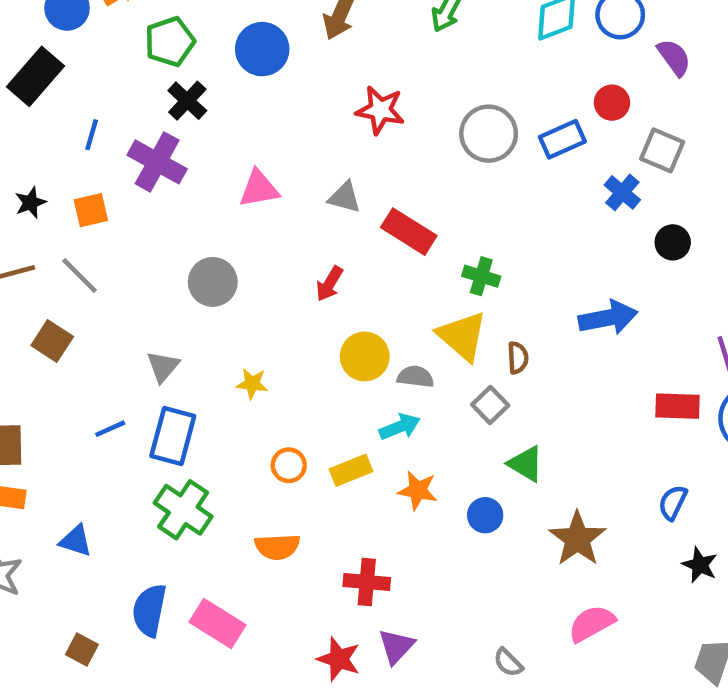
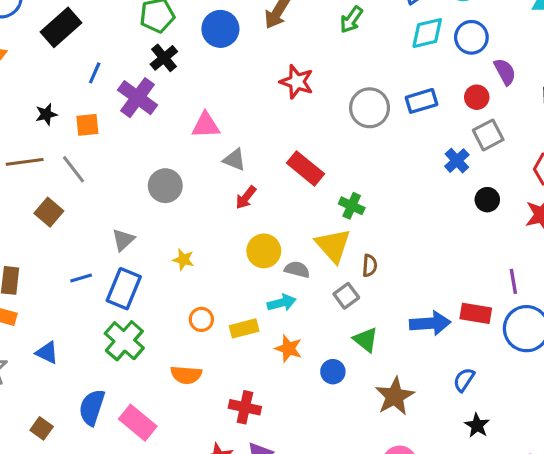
red circle: (612, 103) -> (477, 97), moved
blue rectangle: (562, 139) -> (422, 101), moved
gray square: (662, 150) -> (488, 135), turned 32
gray triangle: (345, 197) -> (234, 160), moved
blue arrow: (608, 318) -> (430, 323), moved

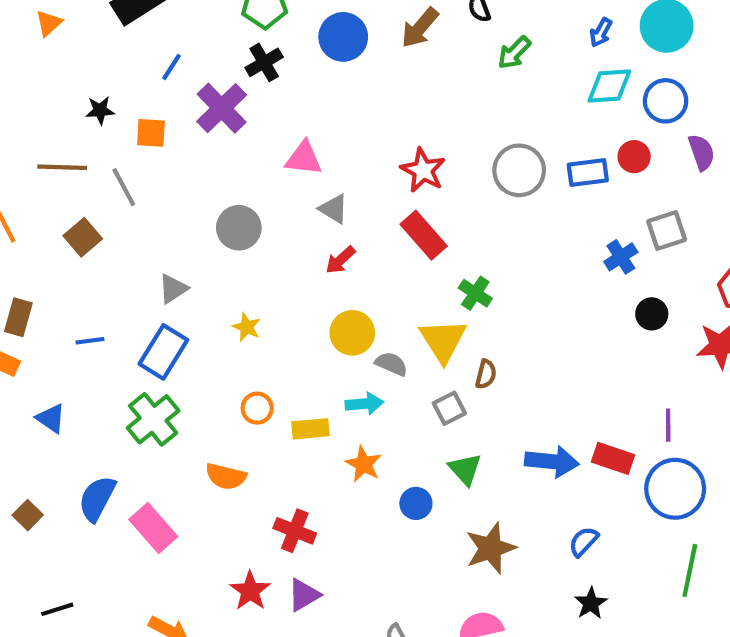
red star: (297, 82) -> (423, 170), moved
red circle: (477, 97) -> (634, 157), moved
blue line: (81, 278) -> (90, 341), moved

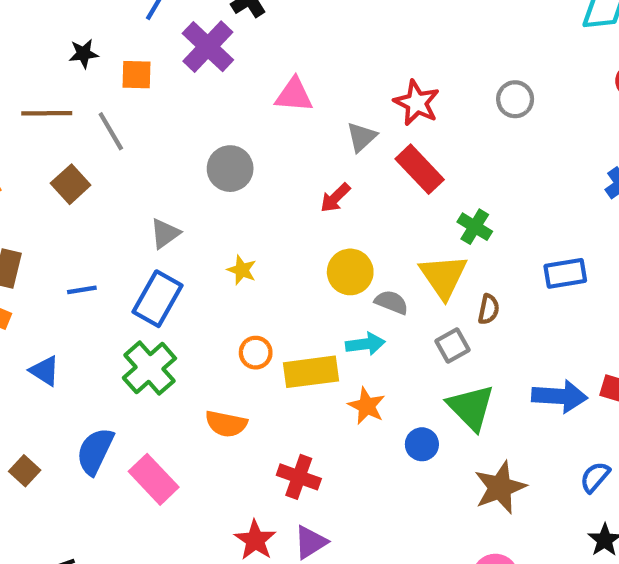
gray circle: (519, 170) -> (515, 99), size x0.7
blue rectangle: (588, 172) -> (565, 273), moved
gray triangle: (334, 209) -> (362, 137), moved, turned 48
yellow rectangle: (310, 429) -> (311, 372), size x1.4
green triangle: (465, 469) -> (471, 407), size x1.4

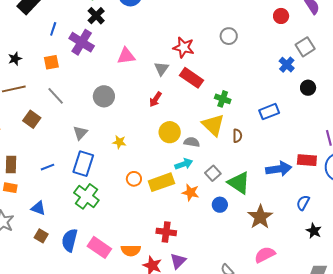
black star: (84, 54) -> (15, 59), moved
gray line: (111, 131) -> (56, 96), moved
gray square: (452, 346) -> (213, 173), moved
orange semicircle: (226, 424) -> (131, 250), moved
brown square: (25, 471) -> (41, 236), moved

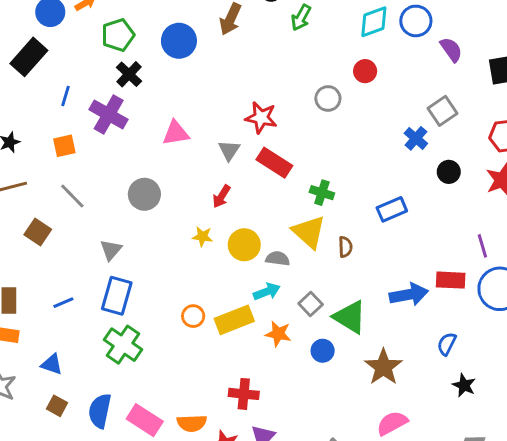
red circle: (281, 16) -> (365, 71), moved
yellow star: (119, 142) -> (203, 237), moved

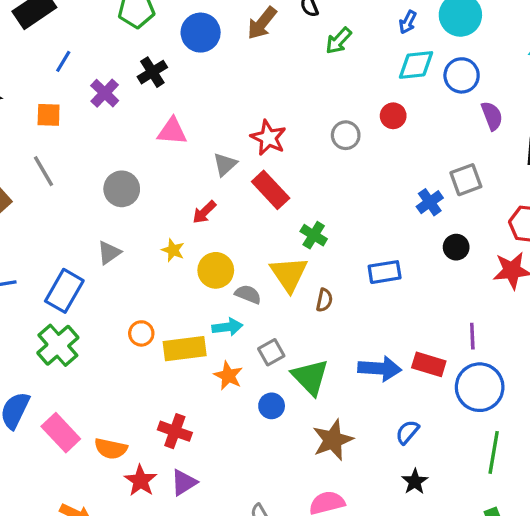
black cross: (129, 74) -> (152, 72), moved
purple cross: (109, 115) -> (105, 93), size x0.7
gray triangle: (111, 250) -> (109, 253), moved

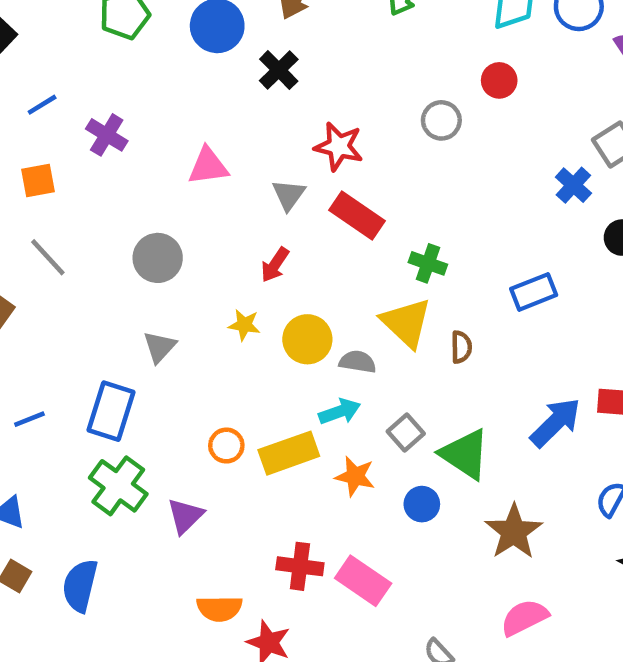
blue line: (63, 61) -> (42, 105), turned 40
black cross: (152, 72) -> (279, 70), moved
blue arrow: (380, 369) -> (556, 422), turned -36
pink rectangle: (61, 433) -> (363, 581), moved
purple triangle: (184, 482) -> (185, 516), moved

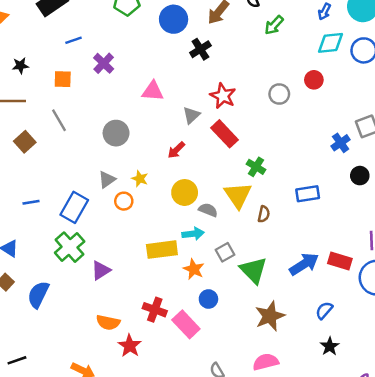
yellow star: (244, 325) -> (140, 179), moved
orange circle: (226, 446) -> (124, 201), moved
blue circle: (422, 504) -> (208, 299), moved

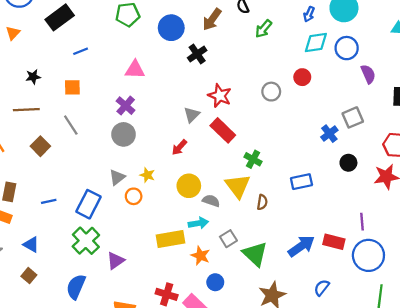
purple cross: (104, 63) -> (126, 106), moved
pink triangle: (153, 91) -> (135, 70), moved
blue semicircle: (38, 295) -> (76, 287), moved

